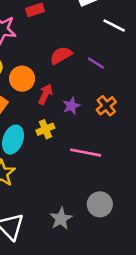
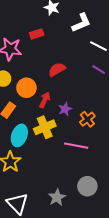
purple line: (96, 63) -> (99, 69), moved
orange cross: (106, 106) -> (87, 119), moved
yellow cross: (45, 129) -> (45, 127), size x1.5

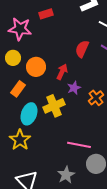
red semicircle: (57, 69) -> (82, 49), moved, turned -36
red arrow: (45, 100) -> (62, 72), moved
pink line: (76, 146) -> (79, 145), moved

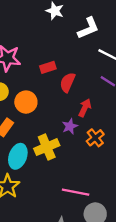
red rectangle: (46, 14) -> (48, 67), moved
red semicircle: (82, 49) -> (67, 82), moved
red arrow: (62, 72) -> (85, 108), moved

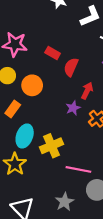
red rectangle: (48, 67) -> (53, 53), turned 48
yellow cross: (47, 147) -> (52, 146), moved

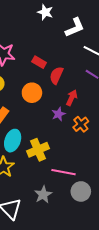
orange circle: (32, 85) -> (32, 93), moved
gray star: (64, 202) -> (43, 195), moved

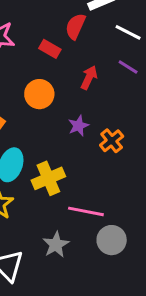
red semicircle: (56, 75) -> (75, 26), moved
red arrow: (72, 98) -> (89, 78), moved

